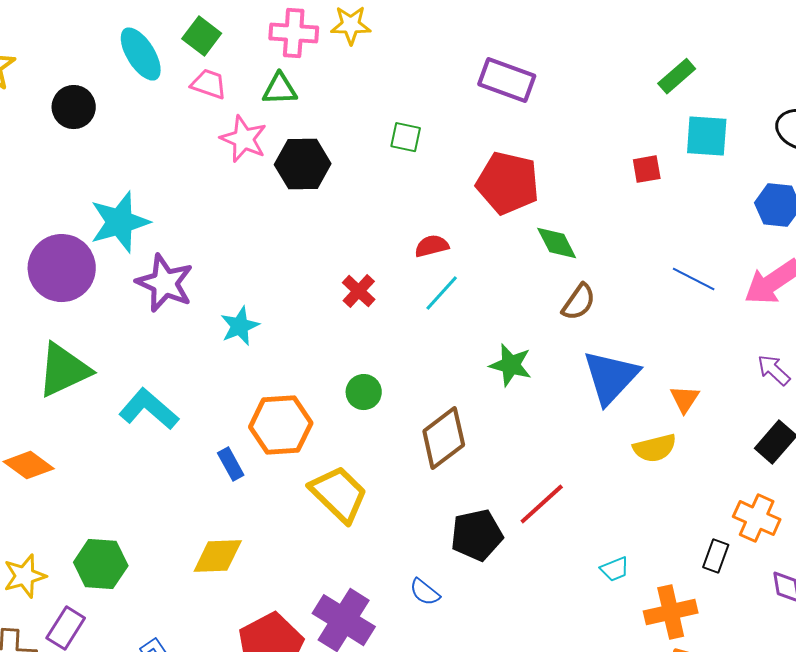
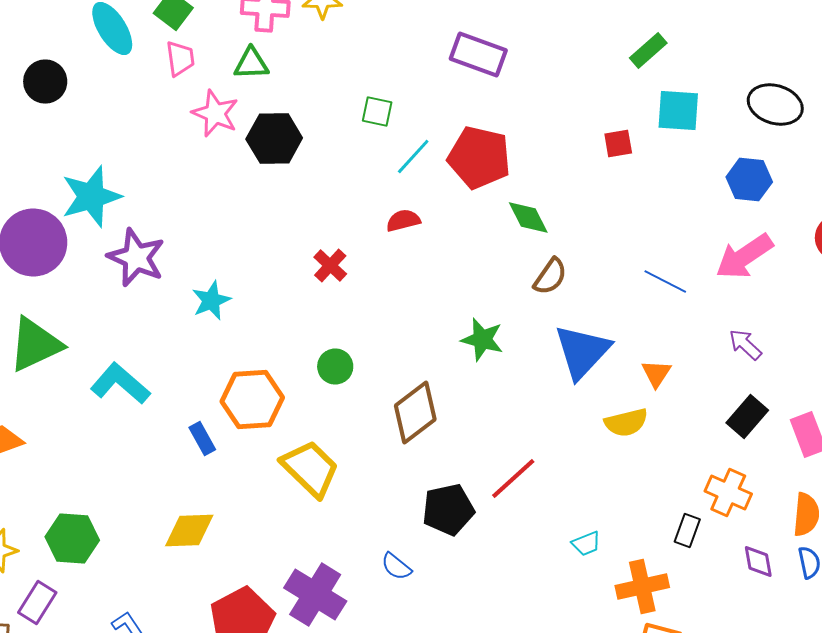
pink trapezoid: (209, 84) -> (180, 58), turned 63
blue line: (694, 279) -> (665, 282), moved
cyan line: (442, 293) -> (413, 156), moved

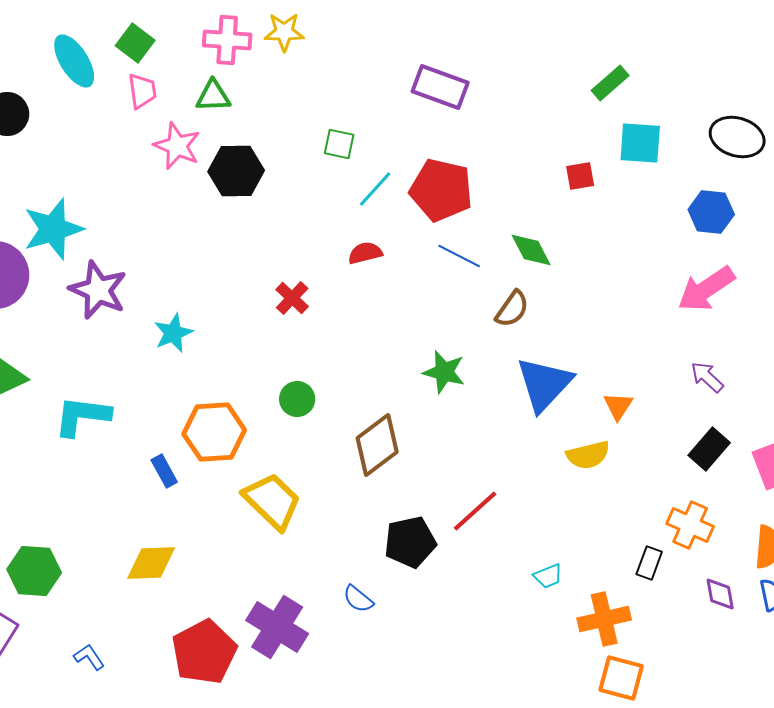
green diamond: (528, 218) -> (531, 250), moved
blue line: (665, 282) -> (459, 256), moved
cyan L-shape: (120, 384) -> (82, 416), turned -34

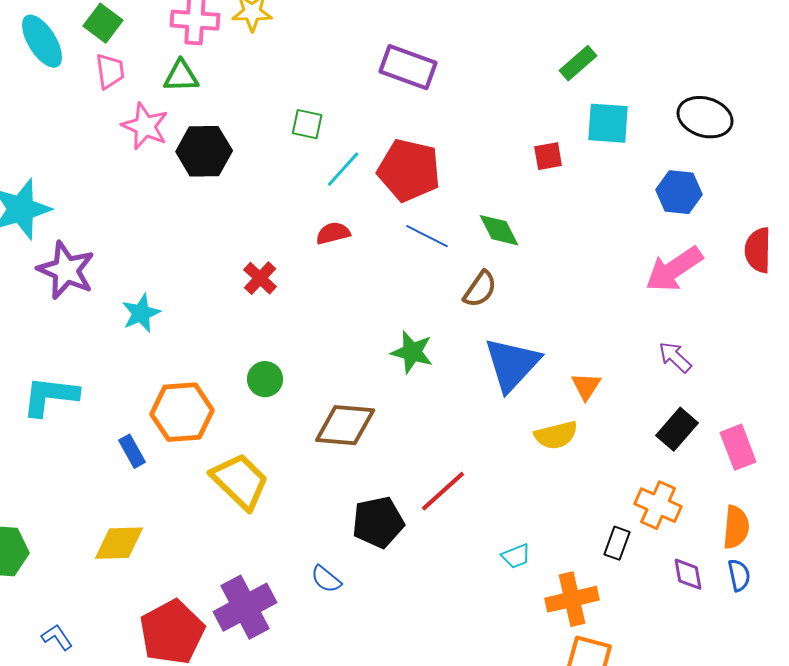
brown diamond: (377, 445) -> (345, 425), turned 42
purple cross: (277, 627) -> (245, 607), turned 30

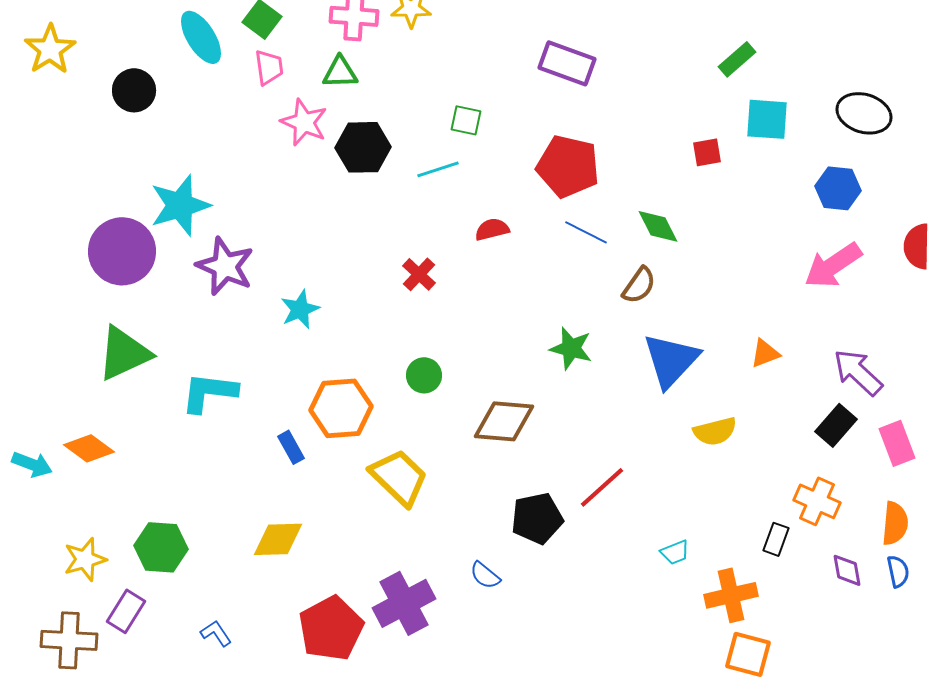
cyan line: (343, 169) -> (438, 169), moved, turned 30
purple arrow: (675, 357) -> (858, 372), moved, size x1.5
orange triangle: (586, 386) -> (765, 353), moved, turned 36

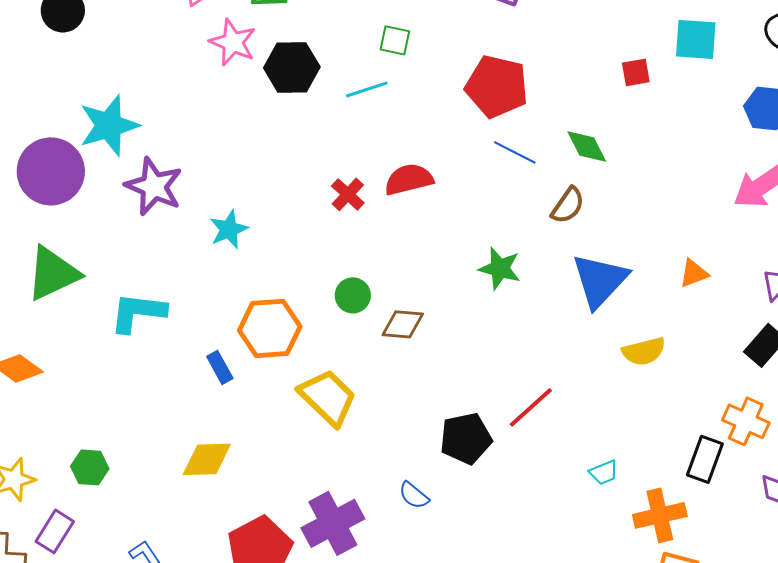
red semicircle: (492, 229) -> (409, 179), moved, size x1.4
brown diamond: (504, 421) -> (403, 324), moved, size x0.7
black rectangle: (776, 539) -> (705, 459), size x1.4
green hexagon: (161, 547) -> (90, 467), size x0.7

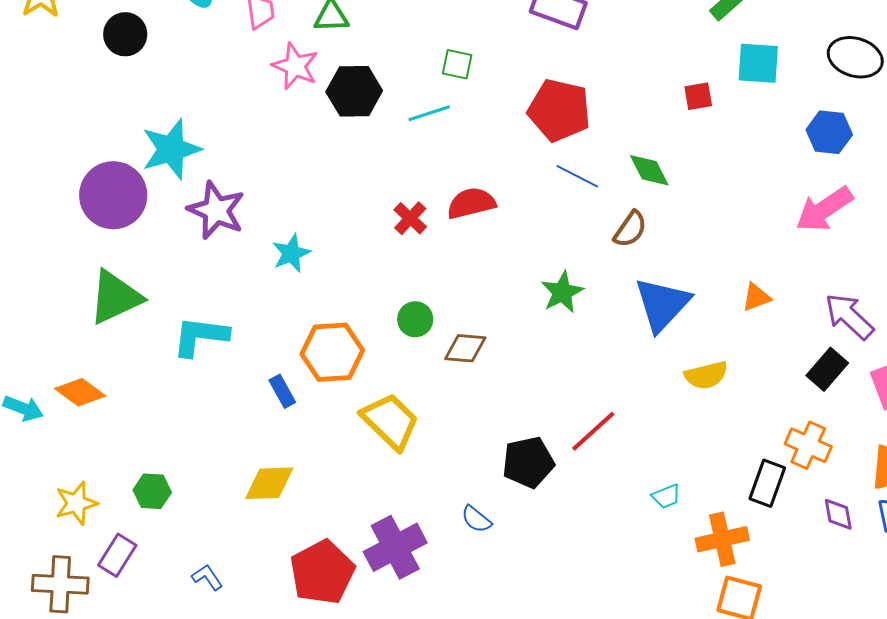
green star: (500, 268) -> (562, 292), turned 30

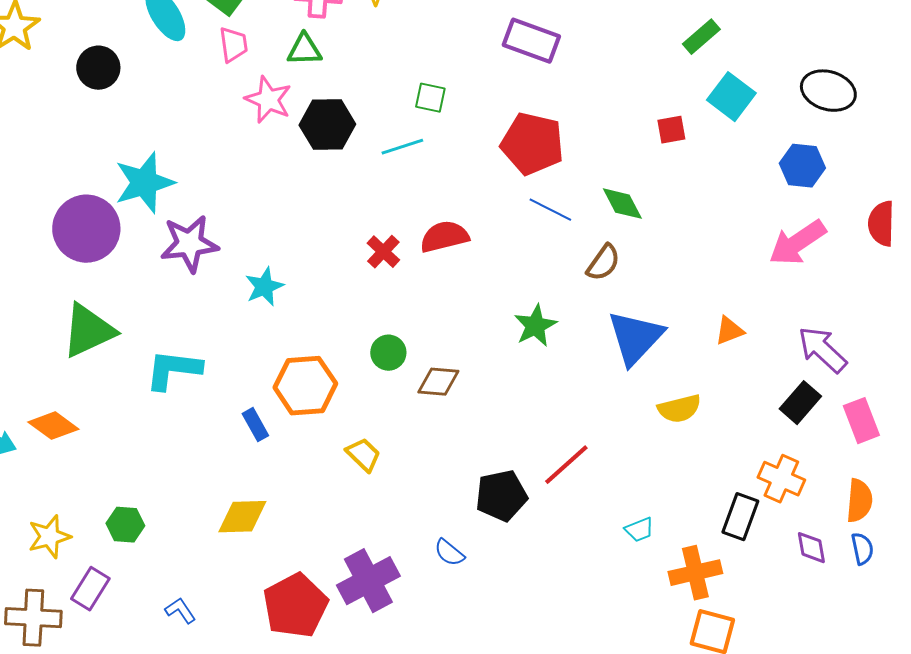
cyan square: (758, 63) -> (731, 97), turned 33
purple star: (216, 210) -> (189, 244), turned -30
yellow trapezoid: (390, 421) -> (363, 455), size x0.6

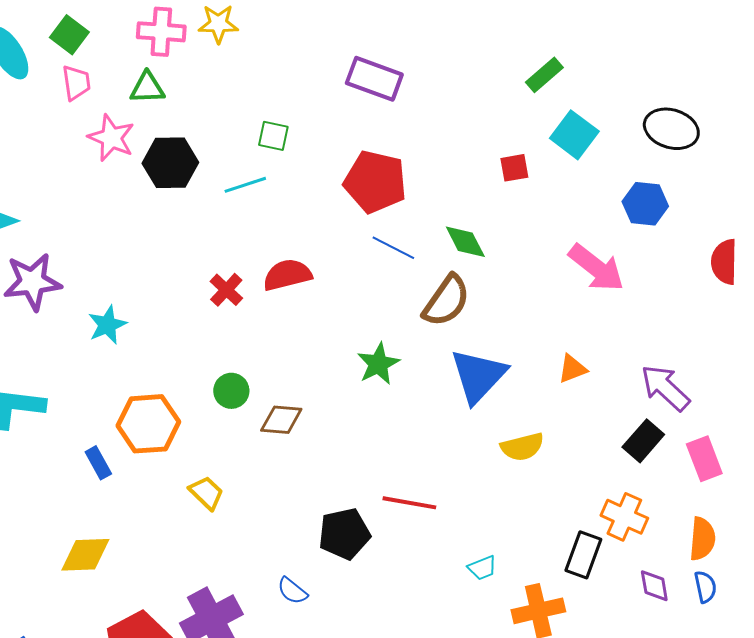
pink arrow: (797, 243) -> (596, 268), moved, turned -108
brown semicircle: (603, 263) -> (446, 301), size x1.4
red line: (566, 465) -> (409, 503), turned 52

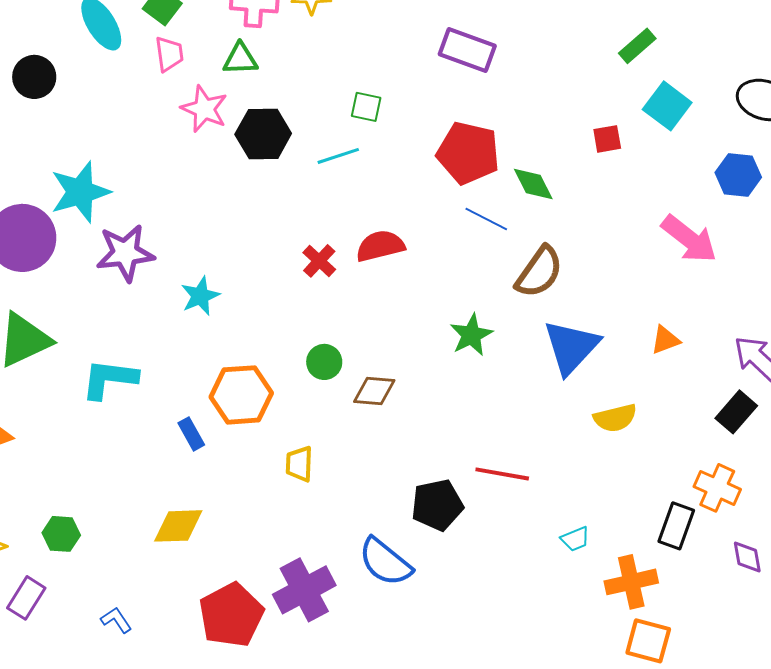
green diamond: (465, 242) -> (533, 184), moved
yellow trapezoid: (206, 493) -> (299, 464), turned -132
blue semicircle: (292, 591) -> (385, 562), size x1.8

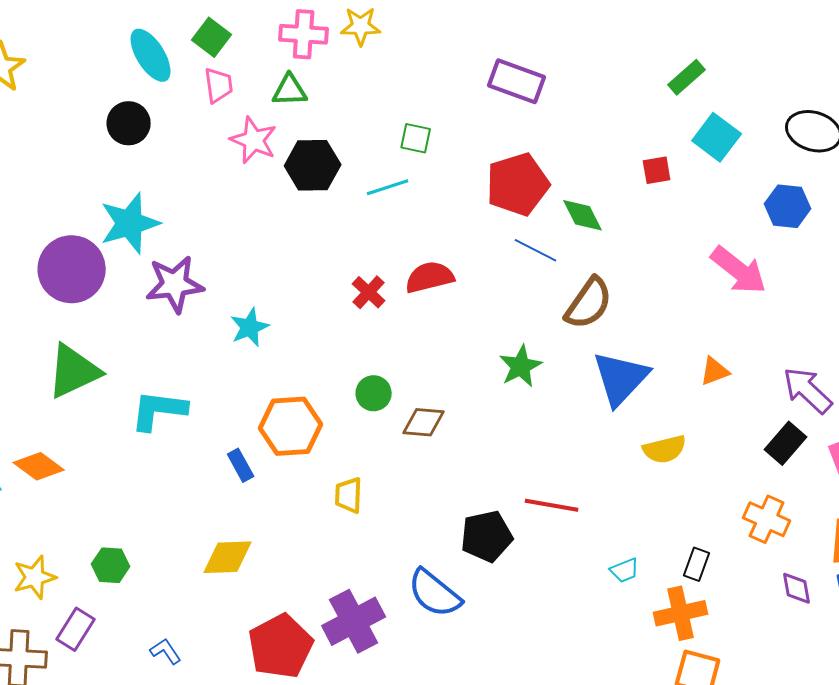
black circle: (34, 77) -> (129, 123), moved
red pentagon: (468, 153) -> (518, 184), turned -30
black rectangle: (676, 526) -> (697, 564), moved, size x0.7

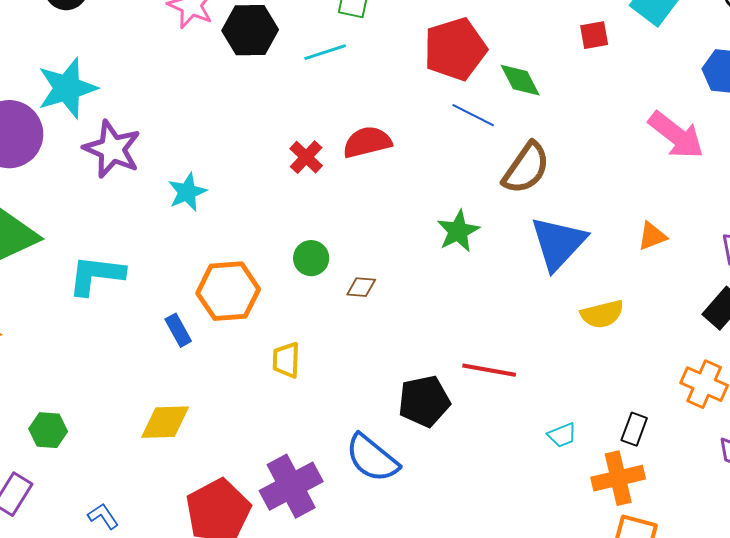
purple star: (175, 284) -> (112, 149), turned 30
brown diamond: (424, 422) -> (361, 287), size x0.7

